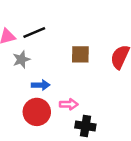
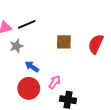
blue arrow: (41, 85) -> (32, 67), turned -144
pink arrow: (69, 104) -> (55, 82), turned -56

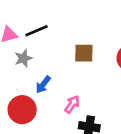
blue arrow: (32, 67) -> (43, 85), turned -88
red circle: (29, 88) -> (22, 110), moved

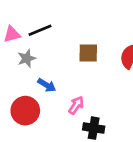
blue arrow: (43, 85) -> (47, 85), turned -96

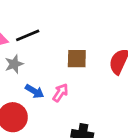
pink arrow: (76, 105) -> (60, 93), moved

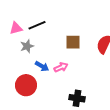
pink arrow: (60, 93) -> (61, 67), turned 32

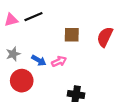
gray star: (27, 46) -> (13, 54), moved

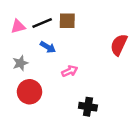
brown square: (72, 35) -> (67, 21), moved
blue arrow: (39, 60) -> (48, 47), moved

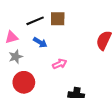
pink triangle: (18, 26) -> (12, 37), moved

